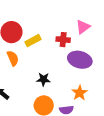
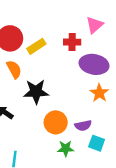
black star: (43, 79) -> (36, 92), moved, size x1.5
orange star: (80, 93) -> (99, 93), moved

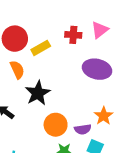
red cross: (72, 42) -> (73, 35), moved
black star: (36, 92) -> (38, 93), turned -30
orange star: (99, 93) -> (104, 116), moved

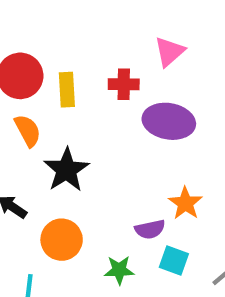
red cross: (73, 35) -> (124, 84), moved
yellow rectangle: (41, 48) -> (67, 90), turned -60
orange circle: (56, 125) -> (62, 240), moved

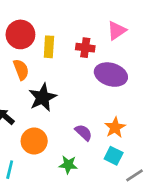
purple semicircle: (150, 229) -> (84, 132), moved, turned -132
cyan square: (174, 260) -> (114, 156), moved

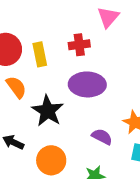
purple ellipse: (111, 75) -> (87, 84), moved

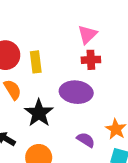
pink triangle: (108, 17) -> (87, 34), moved
red cross: (79, 45) -> (91, 60), moved

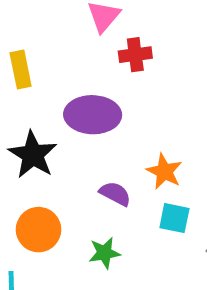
red cross: (91, 60) -> (135, 55), moved

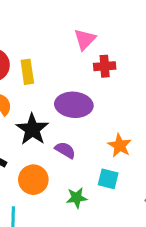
purple semicircle: (115, 194) -> (65, 150), moved
cyan square: (174, 218) -> (108, 179), moved

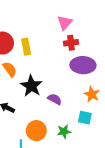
red cross: (105, 66) -> (71, 43), moved
purple ellipse: (74, 105) -> (83, 65), moved
orange circle: (33, 180) -> (36, 131), moved

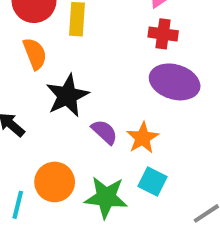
orange star: (92, 94) -> (143, 138), moved
green star: (64, 132) -> (106, 197), size x1.5

